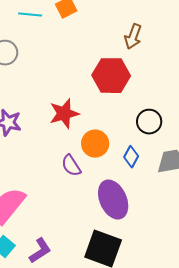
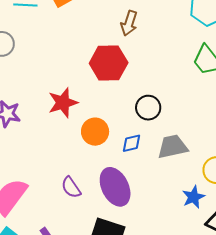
blue diamond: (131, 157) -> (131, 143), turned 50
purple semicircle: (71, 166) -> (71, 187), moved

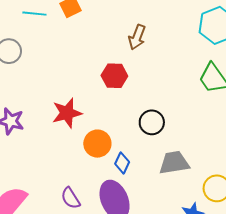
red hexagon: (109, 63) -> (114, 76), size x0.7
blue diamond: (131, 143) -> (122, 163), moved, turned -55

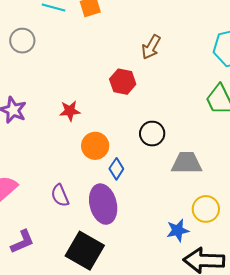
red star: (67, 113) -> (70, 111), size x0.7
gray trapezoid: (174, 163) -> (187, 163), moved

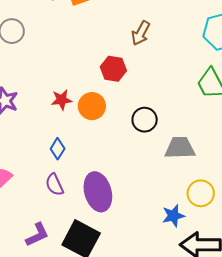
orange circle: (95, 146) -> (92, 106), moved
blue diamond: (116, 169) -> (58, 149), moved
purple L-shape: (22, 242) -> (37, 235), moved

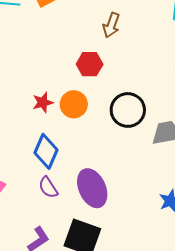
black circle: (145, 120) -> (128, 110), size x1.4
blue diamond: (58, 149) -> (46, 151), size x1.6

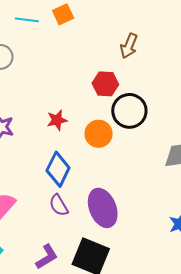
orange circle: (74, 104) -> (99, 134), moved
black circle: (128, 110) -> (129, 111), moved

